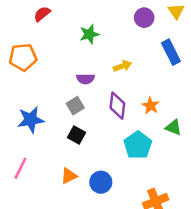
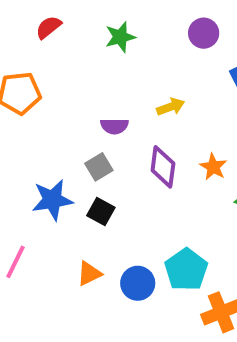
green star: (89, 34) -> (120, 37), moved
blue star: (31, 120) -> (52, 200), moved
cyan pentagon: (138, 145) -> (186, 270), moved

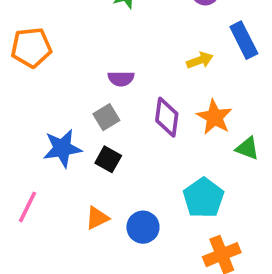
yellow arrow: (171, 107) -> (200, 60), moved
orange star: (213, 167) -> (214, 117), size x1.4
cyan pentagon: (186, 270) -> (203, 198), moved

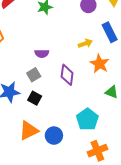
orange star: (214, 117) -> (99, 64), moved
orange triangle: (97, 218) -> (29, 130), size x1.5

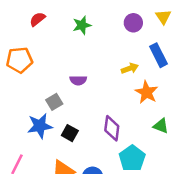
gray square: (34, 75) -> (54, 102), moved
purple diamond: (67, 75) -> (112, 128), moved

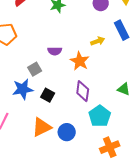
orange star: (147, 92) -> (80, 61), moved

